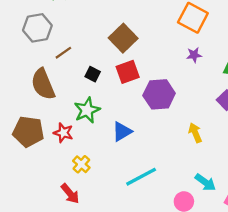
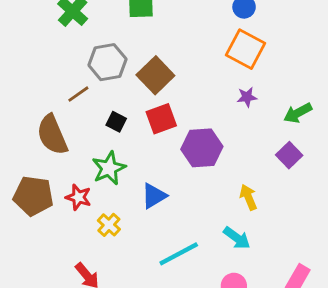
gray hexagon: (37, 28) -> (107, 62), moved
yellow cross: (81, 164) -> (109, 225), moved
cyan arrow: (205, 182) -> (237, 238), moved

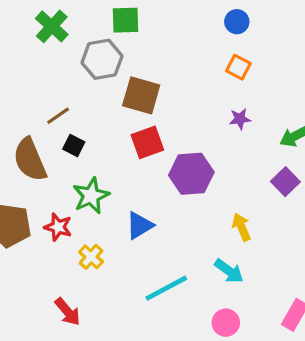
orange square: (245, 49) -> (238, 67), size x0.6
gray hexagon: (107, 62) -> (102, 59), moved
brown square: (155, 75) -> (141, 95), turned -30
black square: (116, 122) -> (74, 146), moved

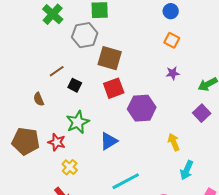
black square: (74, 146) -> (75, 85), moved
brown semicircle: (30, 160) -> (39, 99), size x0.5
yellow cross: (91, 257) -> (70, 167), moved
cyan arrow: (229, 271) -> (187, 170), moved, turned 78

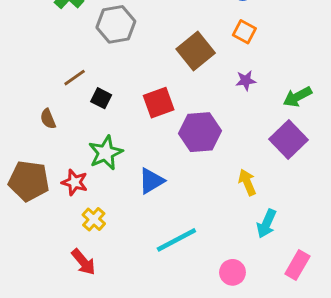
brown square: (110, 58) -> (196, 51), moved, turned 35
purple square: (202, 113) -> (289, 140), size x1.4

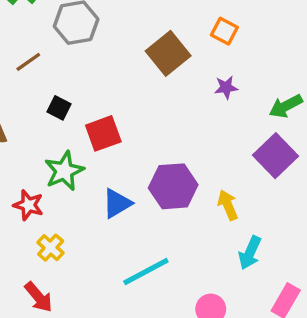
brown line: (75, 78) -> (28, 62), moved
red square: (159, 103) -> (103, 133), moved
purple hexagon: (200, 132) -> (173, 186), moved

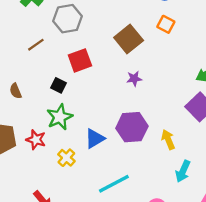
purple star: (226, 87) -> (134, 79), moved
black square: (59, 108) -> (58, 85), moved
red square: (103, 133) -> (80, 60), moved
yellow cross: (51, 248) -> (66, 158), moved

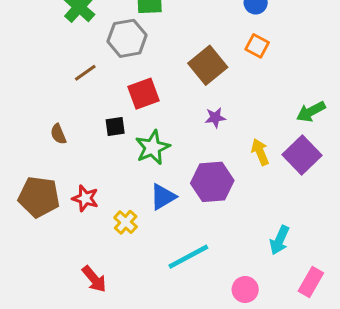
black square: (58, 85) -> (115, 127), turned -35
green star: (60, 117) -> (152, 147), moved
yellow arrow: (168, 140) -> (260, 152), moved

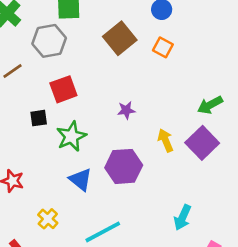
brown square: (208, 65) -> (120, 38), moved
blue triangle: (163, 197) -> (80, 180), turned -50
yellow cross: (126, 222) -> (48, 219), moved

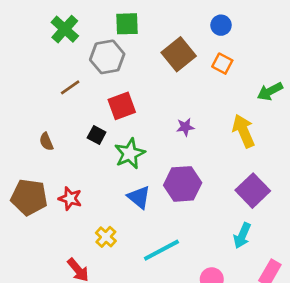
green arrow: (210, 105) -> (270, 91), moved
black square: (39, 118) -> (97, 135), turned 36
yellow arrow: (166, 140) -> (244, 131), moved, size x1.4
purple square: (202, 143) -> (253, 191), moved

